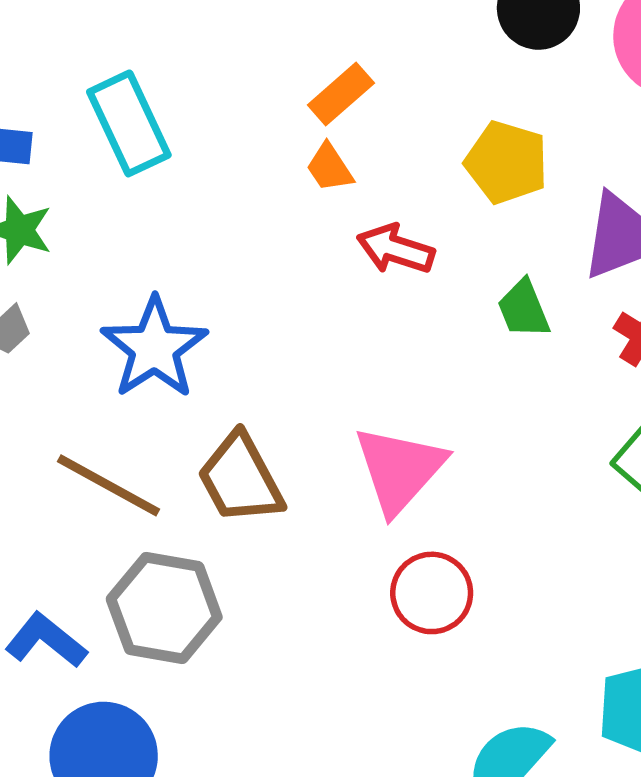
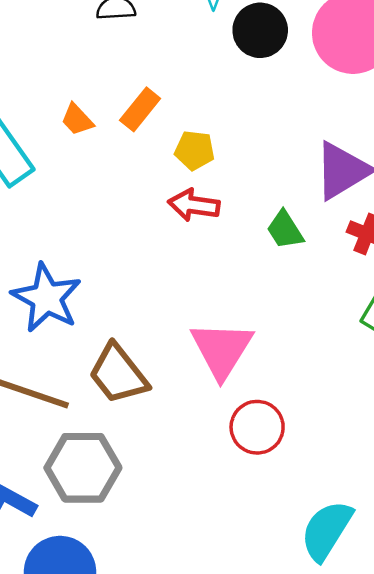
yellow pentagon: (507, 162) -> (195, 150), moved, size x0.7
orange trapezoid: (330, 168) -> (77, 120), moved

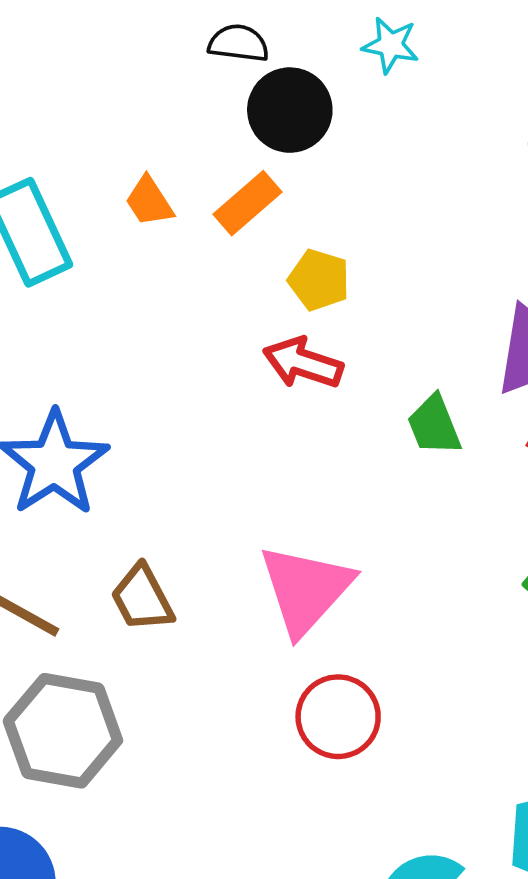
black circle: (260, 30) -> (290, 110), moved
brown trapezoid: (118, 374) -> (142, 598), size x0.7

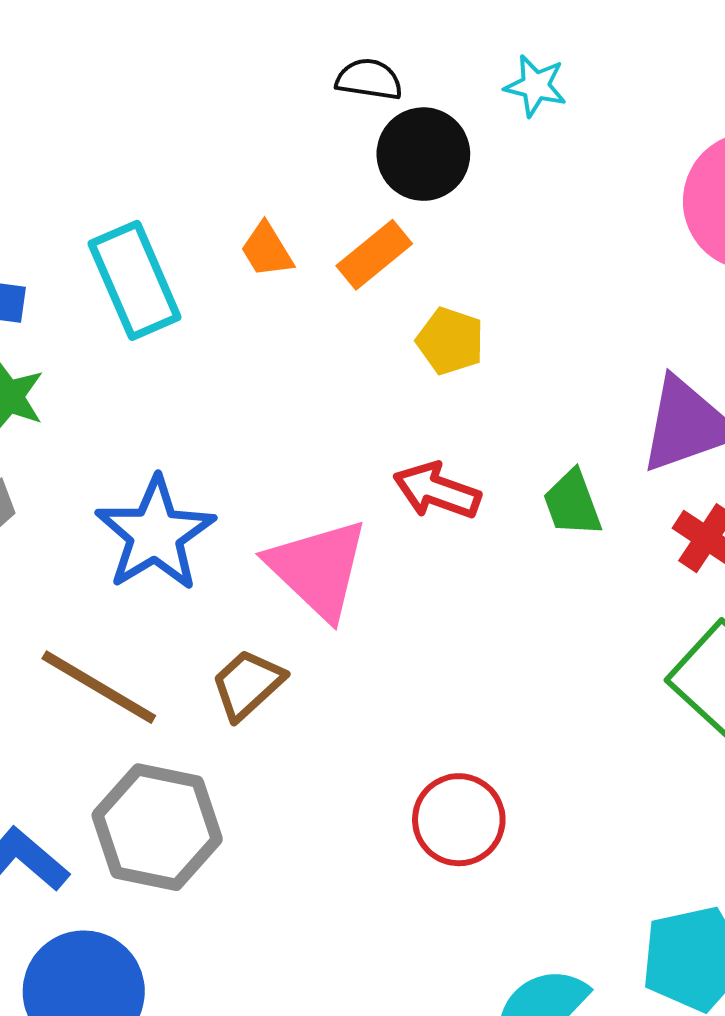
red arrow: (303, 363) -> (437, 491), moved
pink triangle: (306, 589) -> (318, 569), moved, turned -30
brown trapezoid: (142, 598) -> (248, 684), turned 74

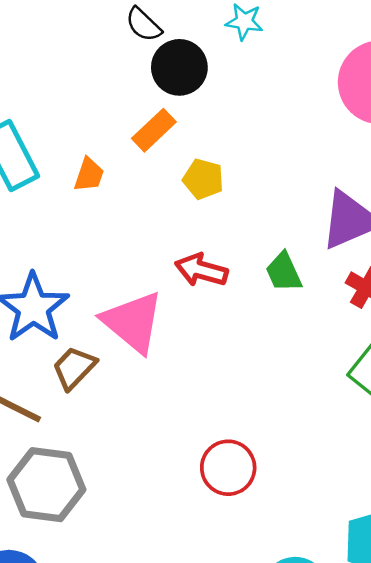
black semicircle: (369, 79) -> (144, 25), turned -141
orange trapezoid: (267, 250) -> (89, 175), moved, turned -126
brown trapezoid: (248, 684) -> (74, 368), moved

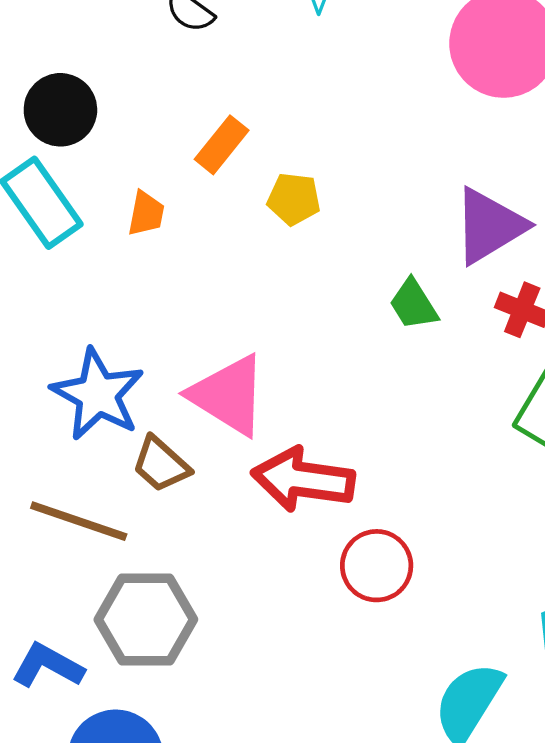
black circle: (179, 67) -> (60, 110), moved
red arrow: (201, 270) -> (303, 480), moved, size x1.5
brown trapezoid: (74, 368) -> (161, 464), turned -84

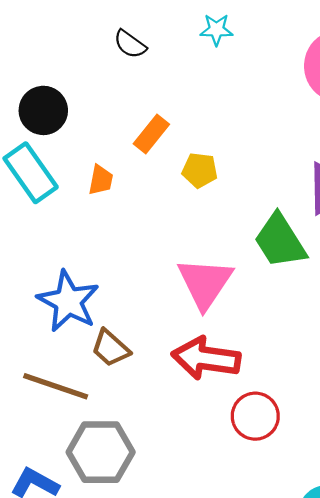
green trapezoid: (413, 304) -> (280, 241), size x1.6
pink triangle: (228, 395) -> (205, 283), moved, turned 32

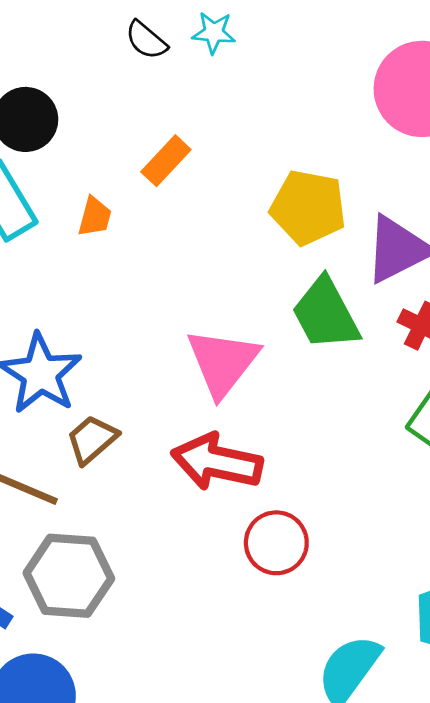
cyan star: (216, 30) -> (214, 33), moved
yellow pentagon: (200, 170) -> (308, 207), moved, size x1.6
brown trapezoid: (111, 348) -> (92, 439), turned 93

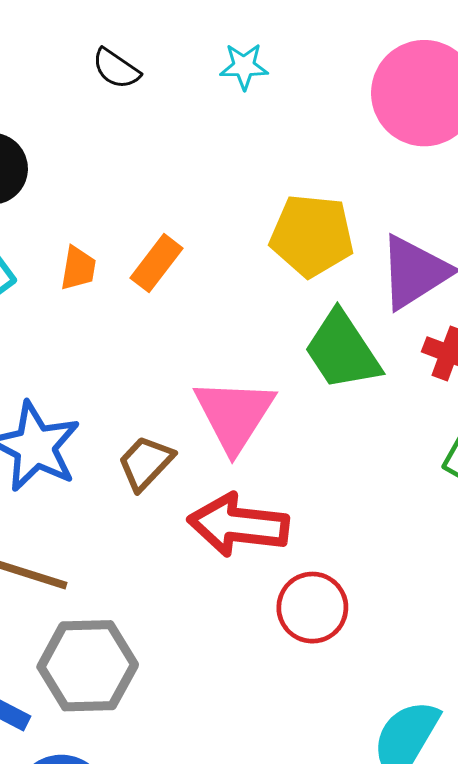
cyan star: (214, 33) -> (244, 66), moved
orange rectangle: (166, 161) -> (157, 263), moved
brown trapezoid: (92, 439) -> (146, 463), moved

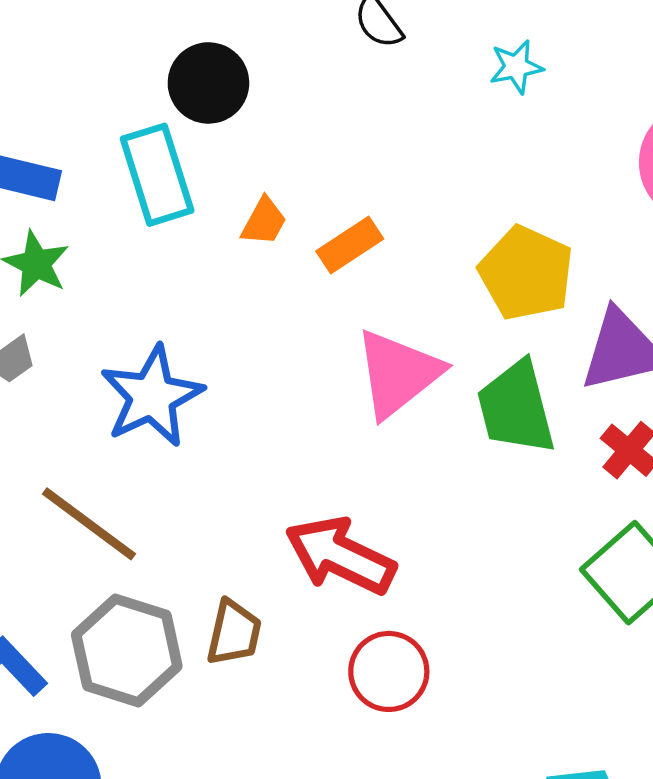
cyan star: (244, 66) -> (516, 67), turned -30
pink triangle: (234, 415) -> (398, 373), moved
brown trapezoid: (146, 463) -> (234, 633), moved, turned 130

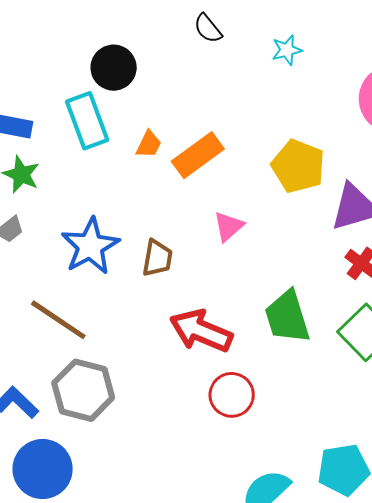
orange rectangle: (350, 245) -> (198, 155), size x1.4
pink triangle: (398, 373) -> (229, 226), size x0.6
green trapezoid: (516, 408) -> (287, 317), moved
brown trapezoid: (234, 633) -> (157, 258), moved

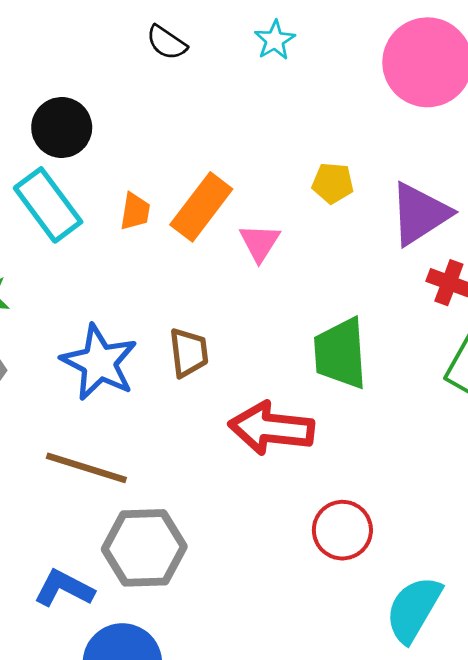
yellow pentagon: (298, 166) -> (333, 183), size x0.6
pink triangle: (229, 226) -> (260, 243), moved
green trapezoid: (287, 317) -> (340, 353), moved, turned 30
red circle: (232, 395) -> (342, 530), moved

